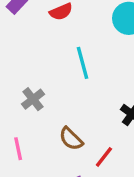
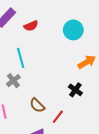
cyan line: (82, 63) -> (21, 58), moved

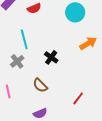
black cross: (75, 90) -> (51, 57), moved
red line: (58, 117) -> (78, 98), moved

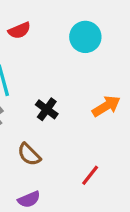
orange arrow: (88, 43) -> (106, 106), moved

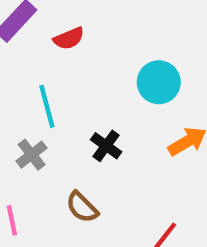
cyan circle: (85, 37) -> (159, 82), moved

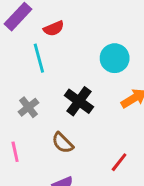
cyan line: (47, 106) -> (39, 58), moved
black cross: (106, 146) -> (79, 101), size x1.4

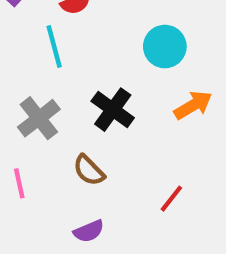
gray cross: (28, 107) -> (39, 118), size x1.4

